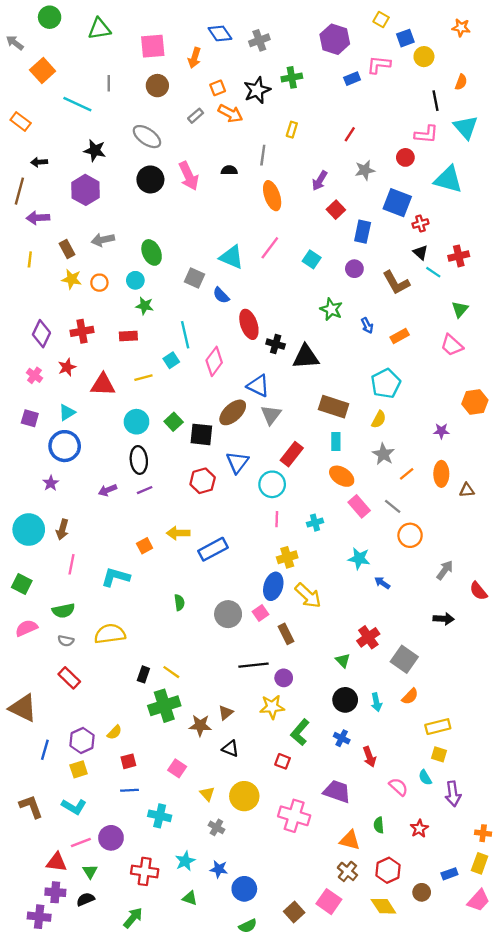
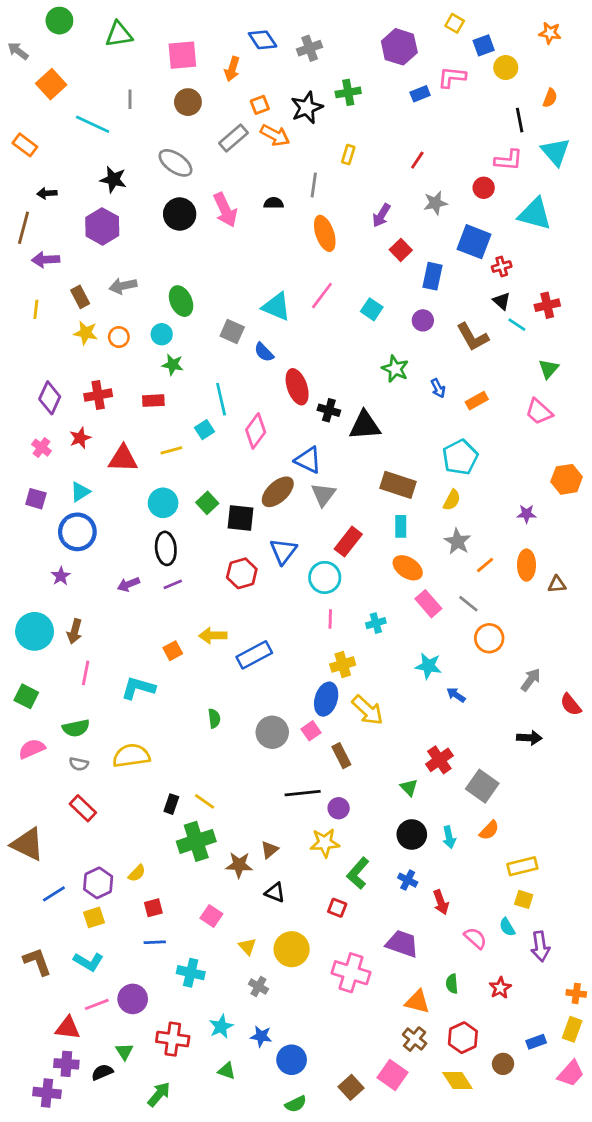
gray rectangle: (196, 116) -> (234, 138), size x1.5
blue line: (45, 750) -> (54, 894), turned 42
green triangle: (90, 871) -> (124, 1051), moved

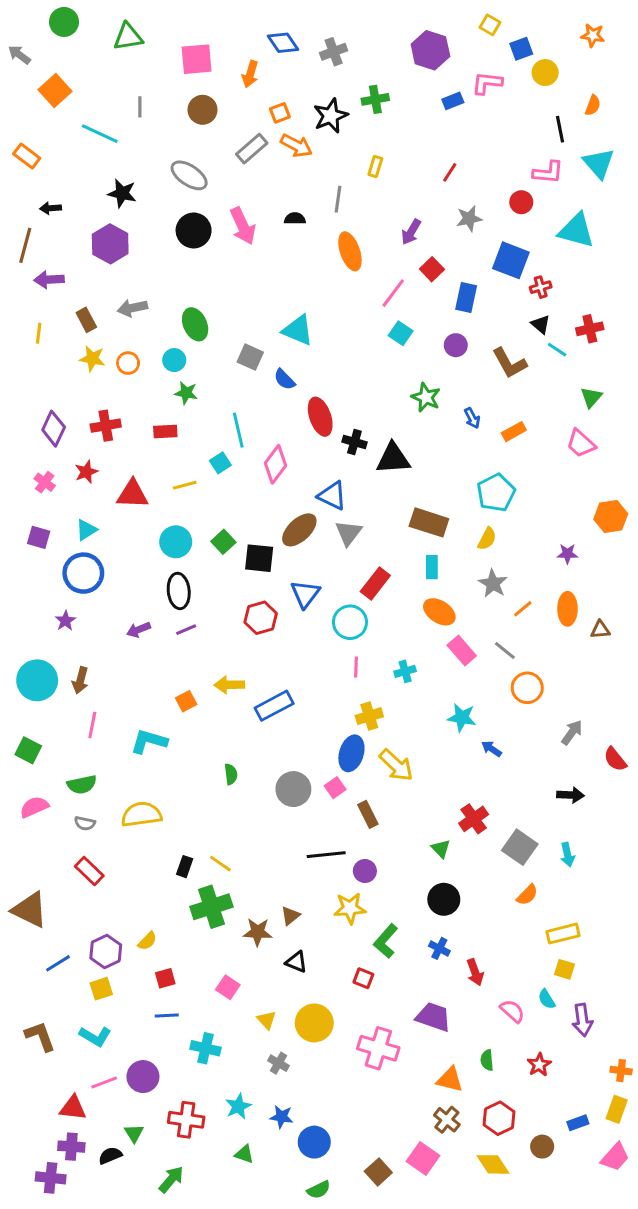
pink line: (322, 296) -> (393, 293), moved
cyan arrow: (449, 837) -> (567, 855), moved

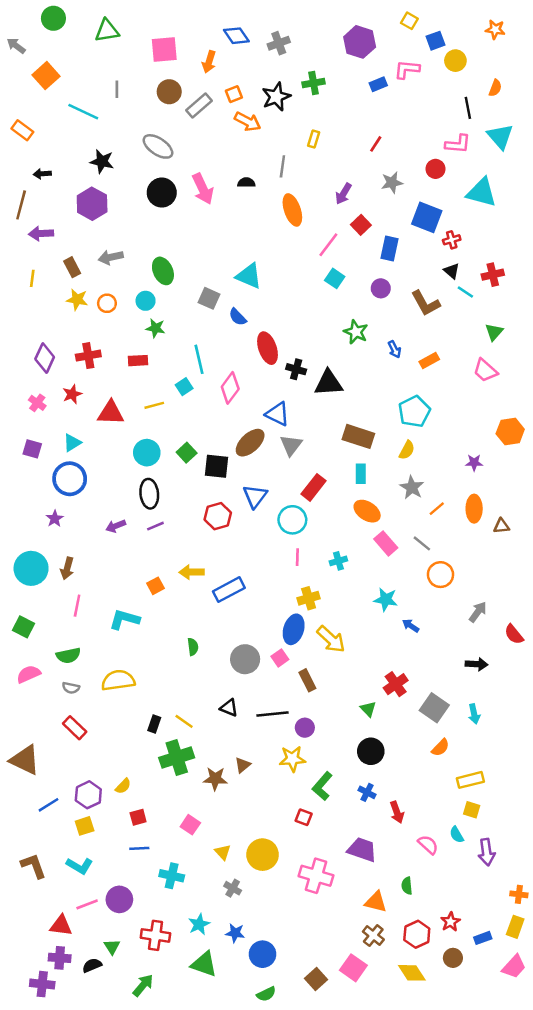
gray rectangle: (252, 149) -> (199, 105), moved
black triangle: (296, 962) -> (229, 708), moved
red star: (539, 1065) -> (450, 922), moved
green triangle: (244, 1154) -> (204, 964), size x1.6

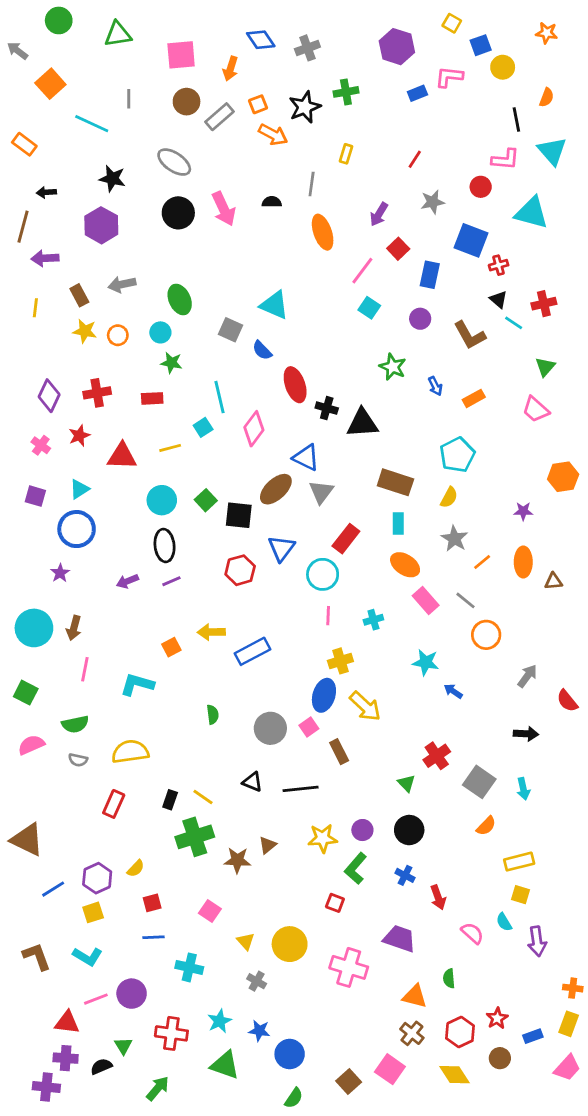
red rectangle: (75, 728) -> (114, 804), moved, turned 70
purple circle: (305, 728) -> (362, 830), moved
green semicircle: (266, 994) -> (294, 1098), turned -30

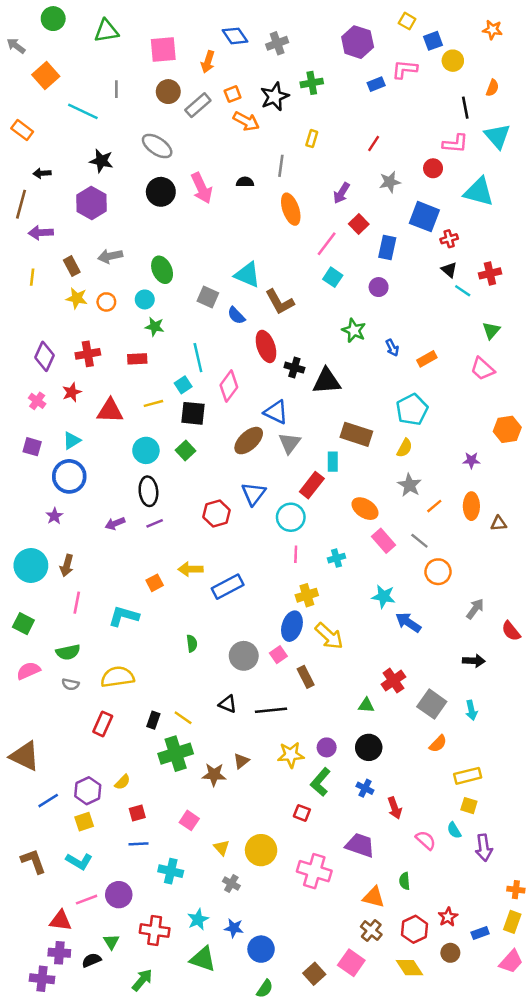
brown L-shape: (470, 335) -> (280, 302), moved
black square: (239, 515) -> (193, 413), moved
cyan rectangle: (398, 524) -> (333, 462), moved
blue arrow: (453, 691) -> (408, 622), size x1.5
green triangle: (406, 783) -> (366, 705), turned -42

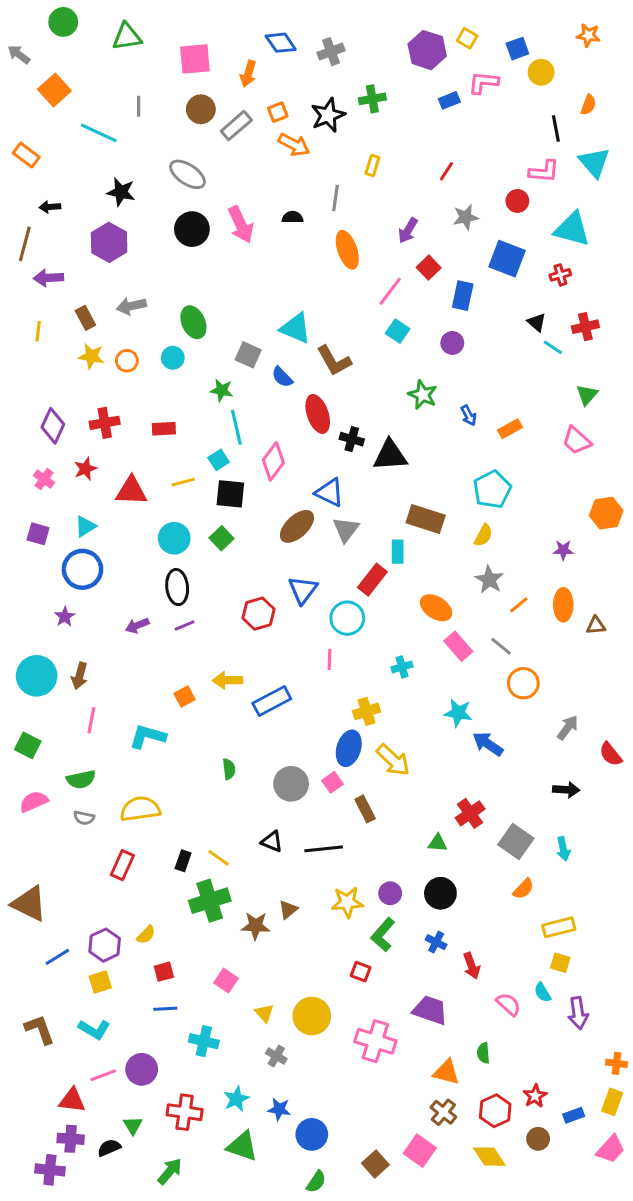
yellow square: (407, 21) -> (467, 38), moved
red cross: (449, 239) -> (560, 275), moved
green star: (155, 327) -> (222, 390), moved
pink line: (296, 554) -> (330, 660), moved

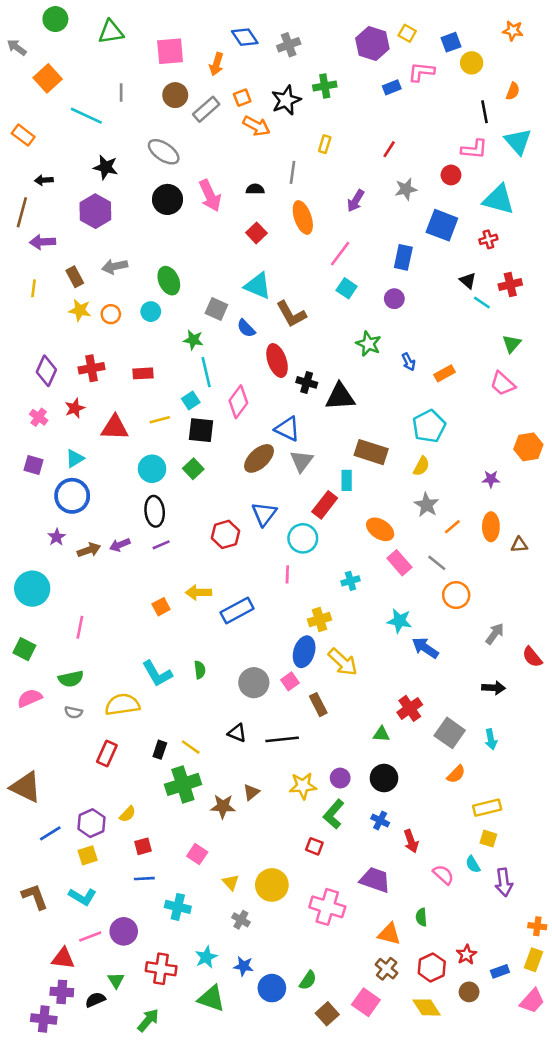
red square: (429, 268) -> (256, 233), moved
brown arrow: (80, 676) -> (89, 550), moved, turned -125
cyan L-shape: (148, 736) -> (157, 674), moved, turned -136
green semicircle: (316, 1182) -> (308, 980), moved

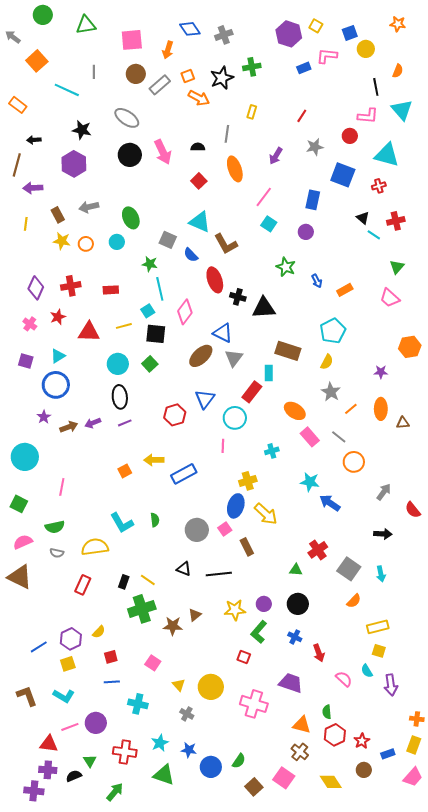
brown triangle: (26, 787) -> (20, 577), moved
red hexagon: (432, 967) -> (335, 735), moved

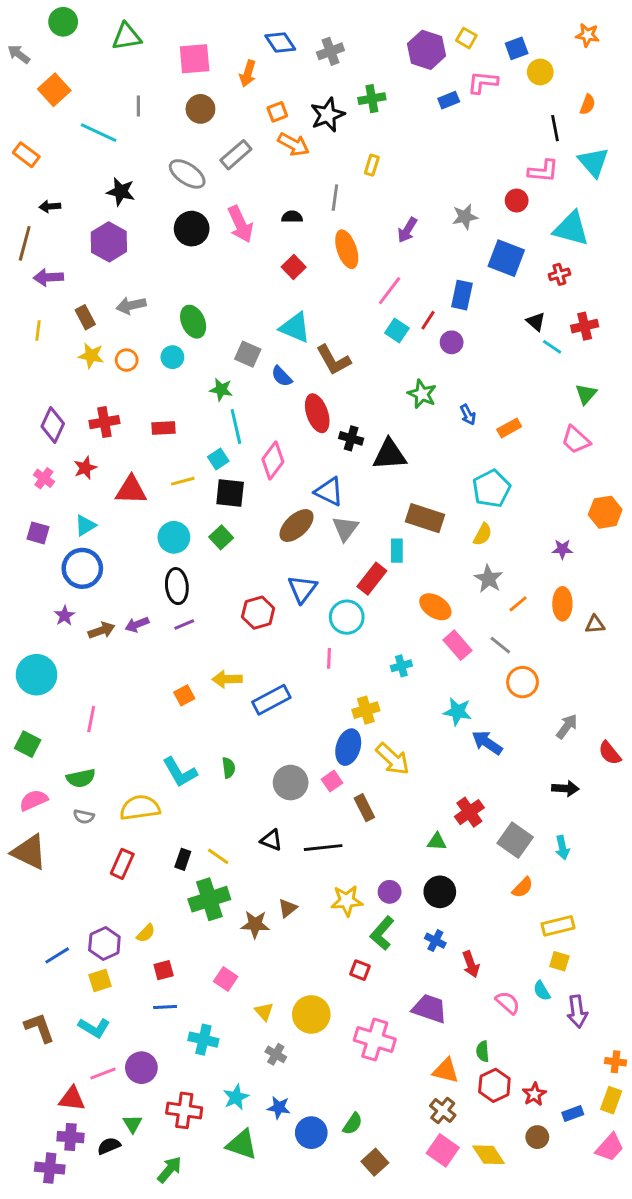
gray rectangle: (160, 85) -> (236, 155), moved
red line: (302, 116) -> (428, 320), moved
pink square: (284, 778) -> (443, 1150), moved

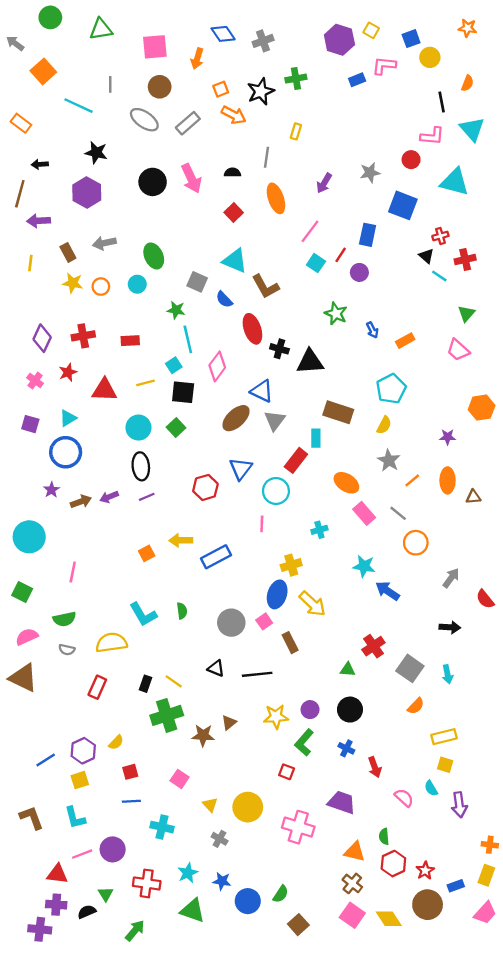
gray ellipse: (187, 174) -> (144, 120), moved
red cross: (559, 274) -> (440, 236), moved
cyan L-shape: (94, 1028) -> (75, 818), turned 45
brown circle: (537, 1137) -> (428, 905), size x1.6

